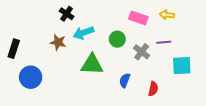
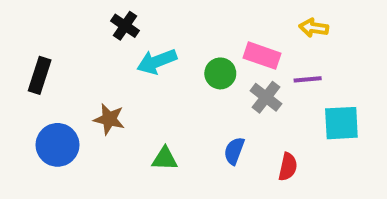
pink rectangle: (138, 18) -> (262, 56), moved
brown star: (58, 42) -> (109, 119), moved
black rectangle: (14, 49) -> (40, 75), moved
green triangle: (92, 64) -> (165, 159), moved, size x0.6

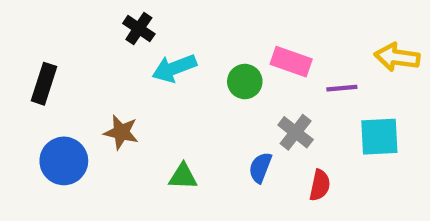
yellow arrow: (314, 28) -> (397, 57), moved, size x1.4
gray cross: (266, 97) -> (296, 132), moved

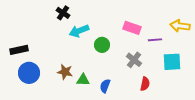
green circle: (245, 82) -> (102, 45), moved
black rectangle: (44, 84) -> (19, 50), moved, turned 60
brown star: (121, 132) -> (65, 72), moved
blue semicircle: (260, 168) -> (105, 86), moved

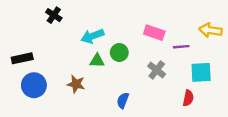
black cross: (63, 13) -> (54, 15), moved
green triangle: (83, 80) -> (97, 61), moved
red semicircle: (145, 84) -> (188, 98), moved

